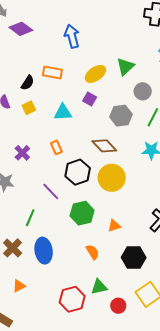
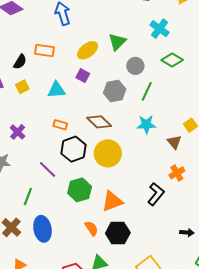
orange rectangle: (56, 147) -> (60, 125), moved, turned -48
orange triangle: (114, 226) -> (112, 201), size x1.6
black hexagon: (134, 257) -> (118, 233), moved

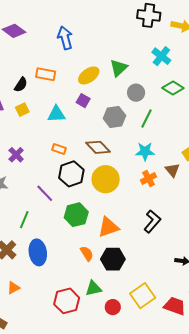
orange cross: (177, 173) -> (149, 178), moved

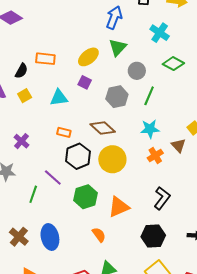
blue arrow: (65, 38) -> (114, 18), moved, turned 40
green line: (24, 220) -> (33, 194), moved
black hexagon: (113, 259) -> (153, 236), moved

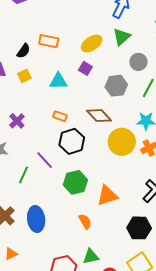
yellow circle: (112, 159) -> (122, 142), moved

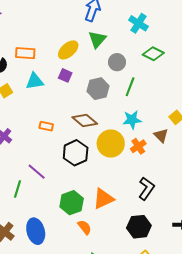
cyan triangle: (58, 81) -> (35, 81), moved
black hexagon: (72, 141) -> (76, 153), moved
green hexagon: (75, 182) -> (72, 203), moved

